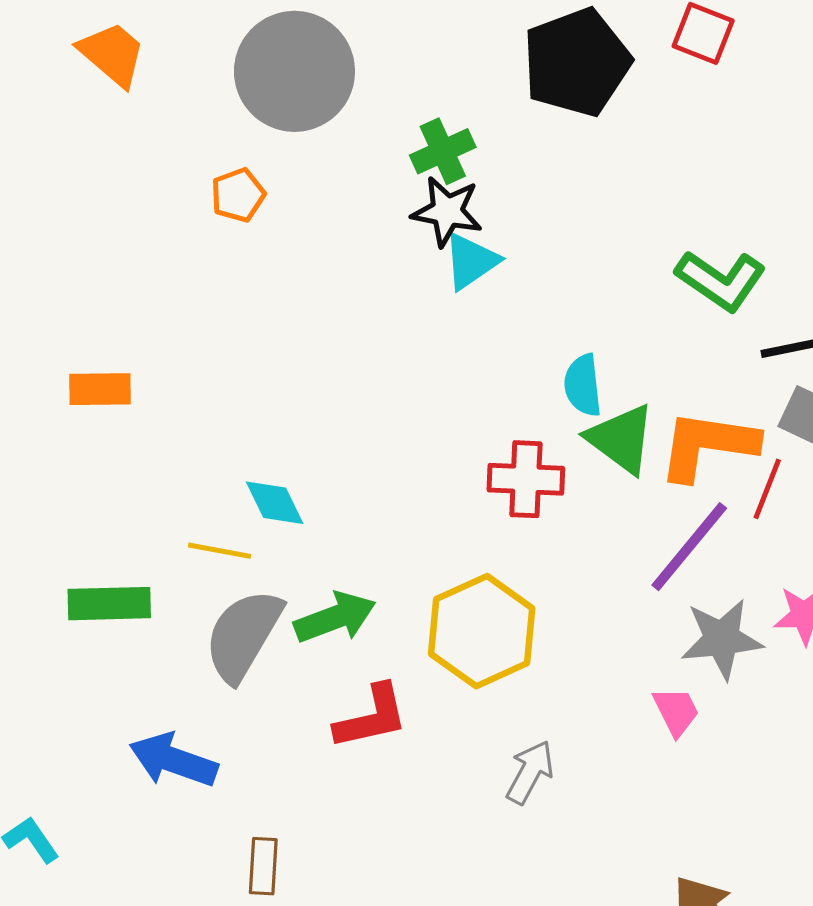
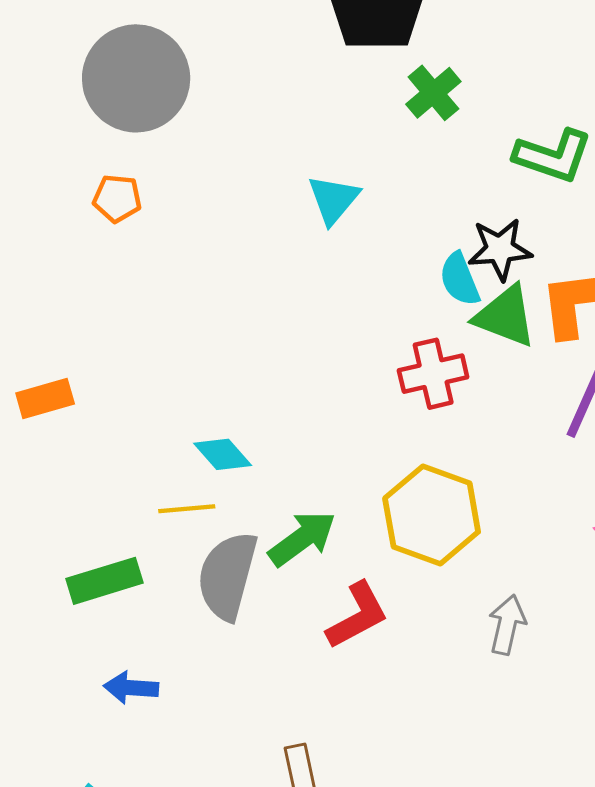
green cross: (443, 151) -> (433, 93), moved
orange pentagon: (238, 195) -> (117, 198), turned -30
black star: (447, 211) -> (500, 249), moved
blue arrow: (173, 760) -> (131, 688), moved, size x0.7

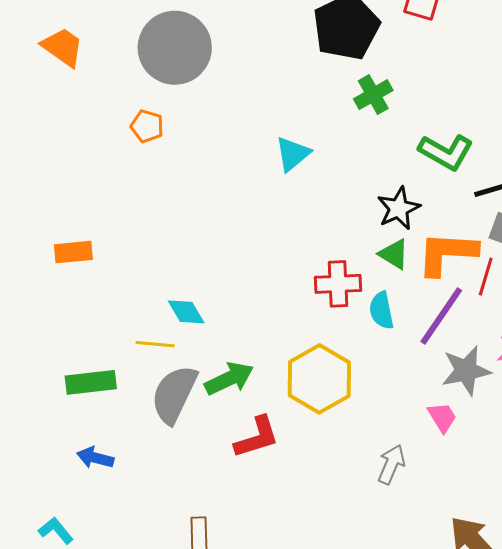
black star: (500, 249) -> (399, 208), turned -30
cyan semicircle: (460, 279) -> (381, 310), moved
green triangle: (505, 316) -> (394, 254), size x0.7
gray arrow: (507, 625) -> (391, 464), moved

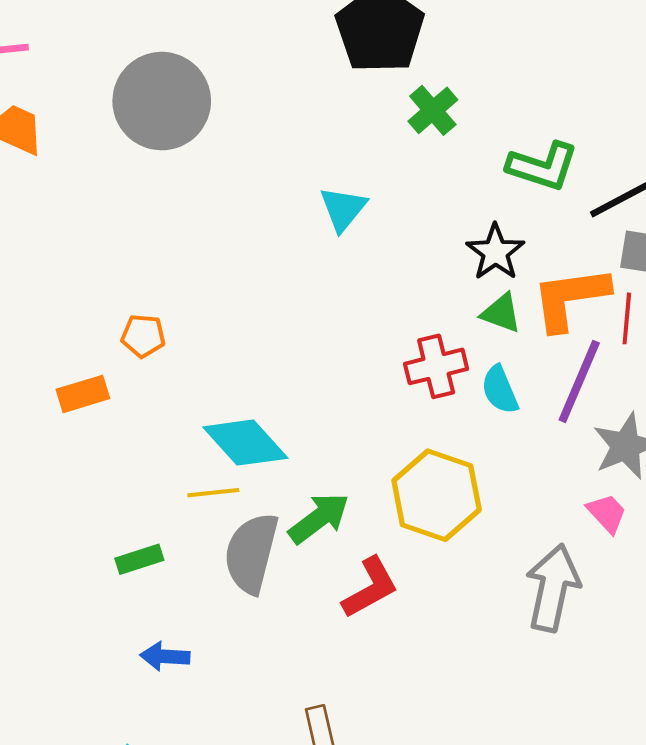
orange pentagon: (147, 126) -> (143, 336), moved
cyan diamond: (186, 312) -> (245, 443), size x1.6
green rectangle: (91, 382) -> (139, 559), size x0.7
gray arrow: (391, 464) -> (553, 588), size x1.6

